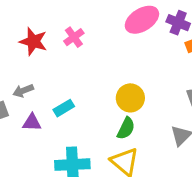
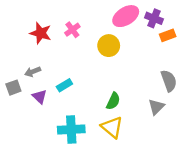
yellow circle: (130, 98) -> (109, 46), moved
purple triangle: (32, 123) -> (40, 97), turned 42

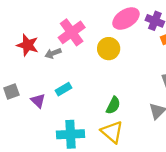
pink cross: (72, 30) -> (72, 32), size x1.6
red star: (41, 33) -> (28, 45), moved
gray arrow: (33, 72) -> (53, 53), moved

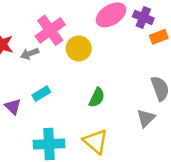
yellow circle: (109, 49) -> (79, 48), moved
green semicircle: (113, 105) -> (97, 98), moved

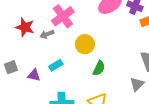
yellow circle: (79, 48) -> (85, 44), moved
purple triangle: (13, 107) -> (34, 75), turned -32

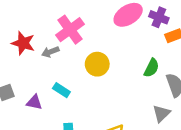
cyan rectangle: (56, 65) -> (61, 90), turned 64
green semicircle: (99, 68) -> (151, 68), moved

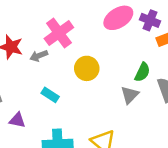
purple triangle: (34, 102) -> (17, 120), moved
gray triangle: (161, 113) -> (130, 95), moved

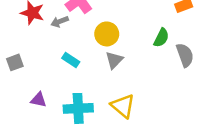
gray triangle: (130, 95) -> (114, 60), moved
purple triangle: (17, 120) -> (38, 100), moved

